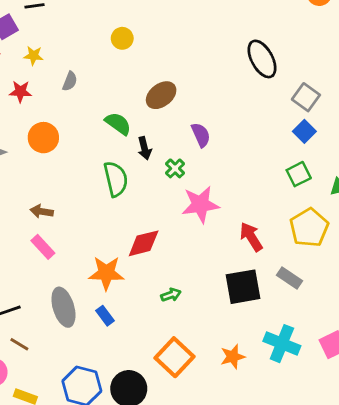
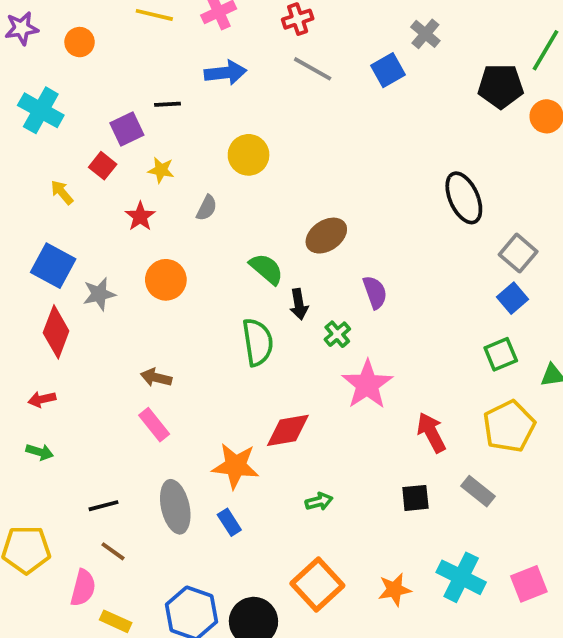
yellow circle: (122, 38) -> (249, 155), moved, size x1.4
red star: (20, 92) -> (140, 216), turned 30
pink star: (200, 204) -> (367, 385), turned -30
black square: (243, 287) -> (415, 498), size x0.6

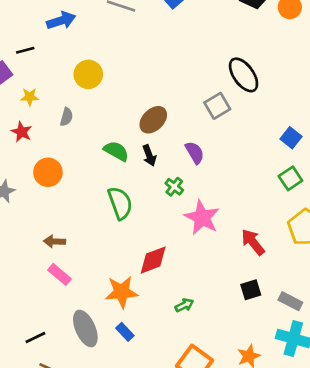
gray square: (518, 253) -> (217, 106), moved, turned 30
black arrow: (299, 304) -> (149, 155), moved
gray rectangle: (478, 491) -> (290, 301), moved

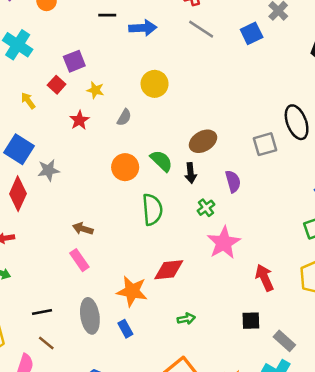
black line: (25, 50) -> (107, 15), moved
orange circle: (48, 172) -> (125, 167), moved

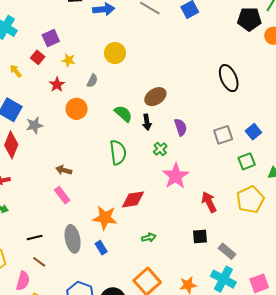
gray square: (265, 144) -> (223, 135), moved
orange circle: (125, 167) -> (77, 109), moved

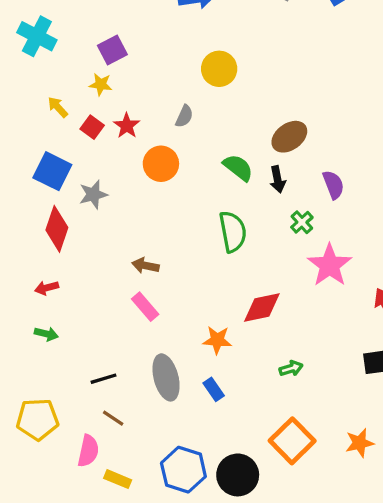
red square: (38, 57) -> (92, 127), moved
yellow star: (68, 60) -> (101, 84), moved
orange star: (105, 218) -> (217, 340), size x0.7

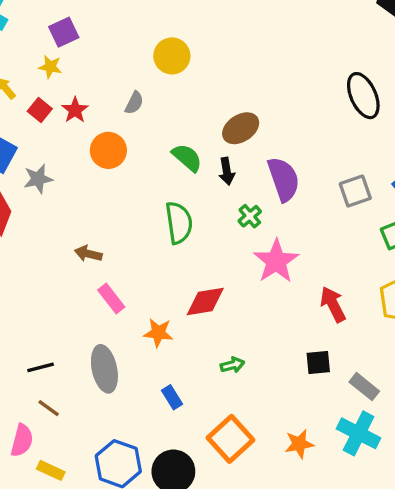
purple semicircle: (333, 185) -> (284, 179), size x1.5
pink rectangle: (145, 307) -> (111, 299), moved
blue rectangle: (214, 389) -> (172, 397), moved

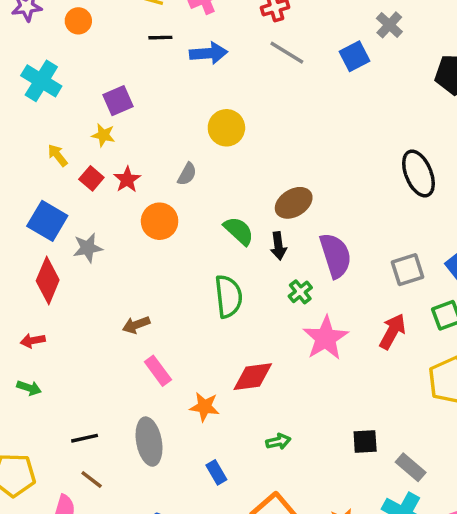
brown arrow: (88, 254) -> (136, 325), turned -36
red arrow: (333, 304) -> (392, 331), moved, turned 54

